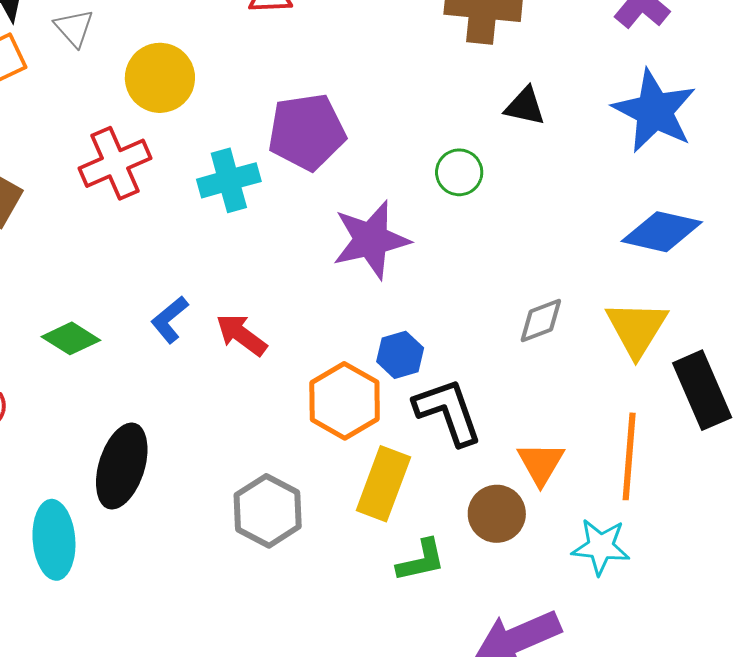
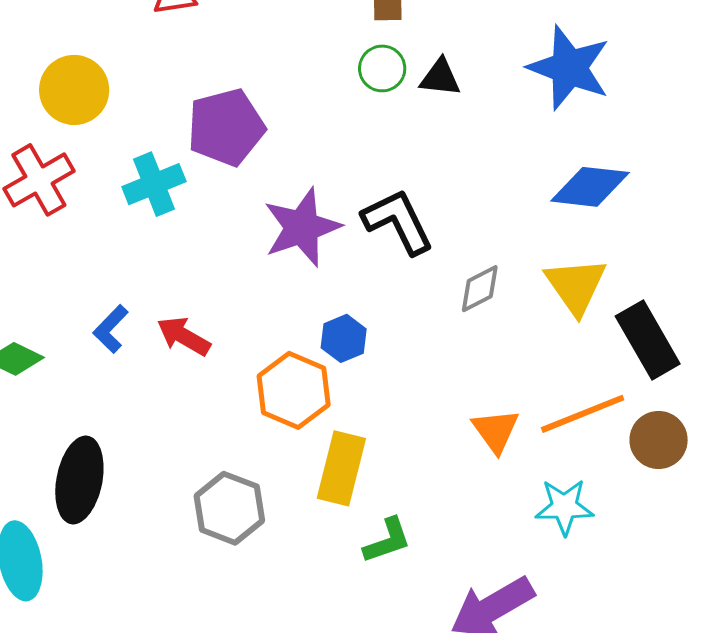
green circle: (459, 172) -> (382, 68), moved
black L-shape: (448, 412) -> (398, 222), moved
orange line: (629, 456) -> (583, 414), turned 70
brown circle: (497, 514) -> (659, 440), moved

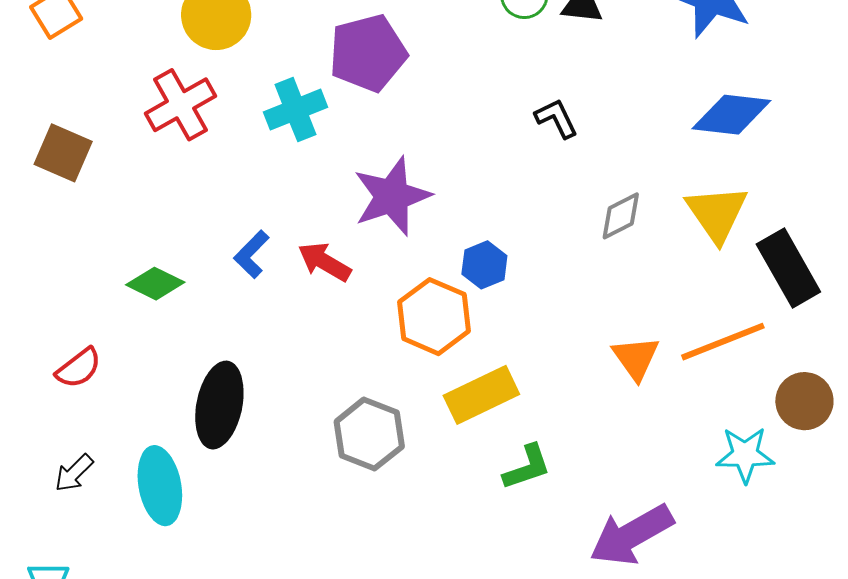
black L-shape: (398, 222) -> (556, 118), moved, size x0.6
purple star: (302, 227) -> (392, 196), moved
brown circle: (659, 440) -> (804, 401), moved
yellow rectangle: (341, 468) -> (481, 395), turned 50
cyan star: (564, 507) -> (745, 455), moved

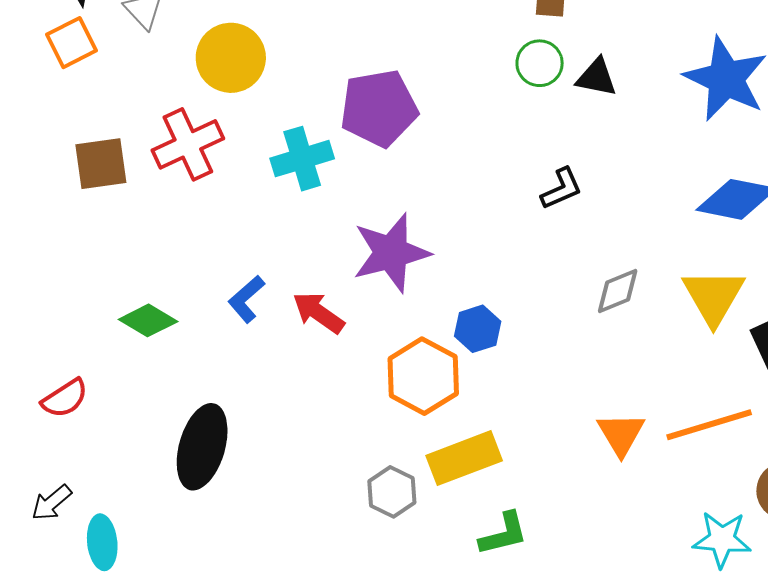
black L-shape: (556, 118) -> (561, 189), turned 87
brown square: (63, 153) -> (101, 164), moved, turned -36
gray hexagon: (369, 434) -> (392, 492), moved, size x0.7
cyan ellipse: (160, 486) -> (102, 542), moved, size x0.7

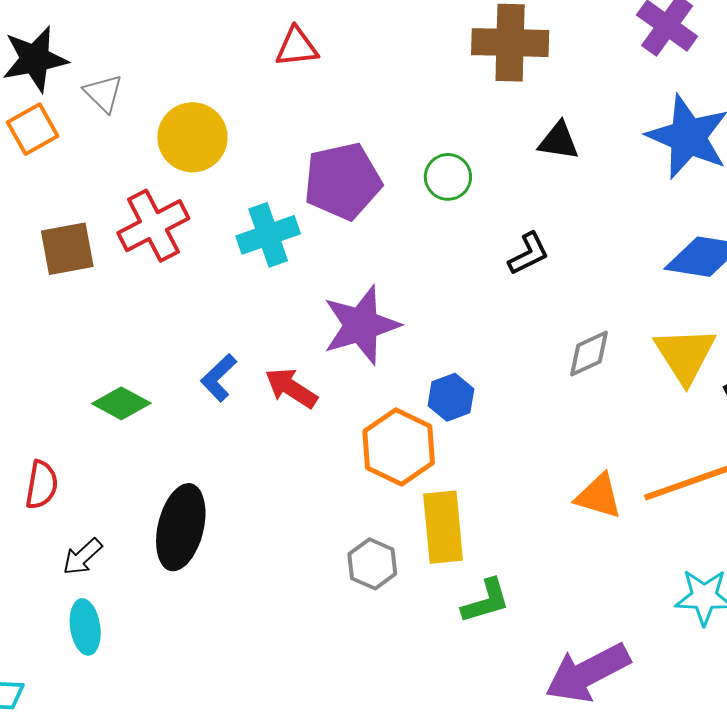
green circle: (540, 63) -> (448, 177), moved
red semicircle: (65, 398) -> (42, 485), turned -45
orange triangle: (621, 434) -> (599, 496), turned -40
yellow rectangle: (464, 458) -> (443, 527), turned -72
black arrow: (52, 503) -> (82, 557), moved

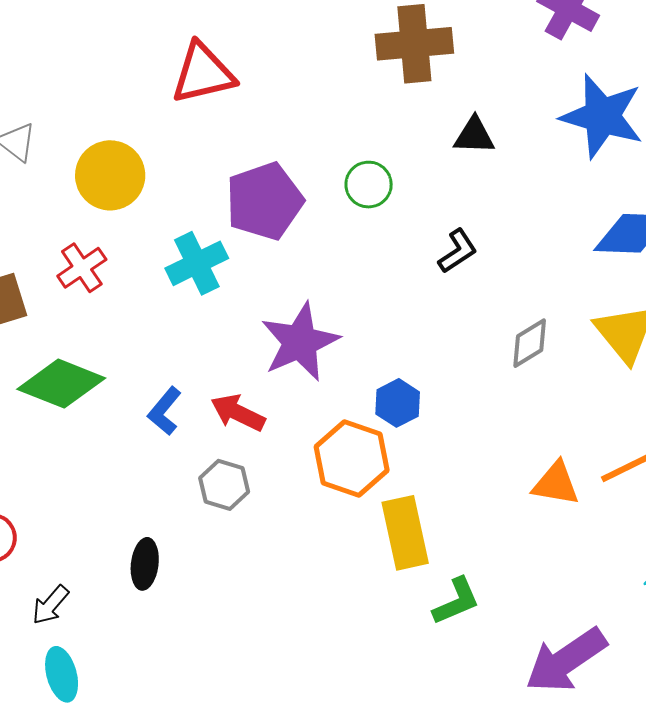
red triangle: (297, 47) -> (203, 73), size x1.5
red cross: (153, 226) -> (82, 268), size x0.7
green diamond: (121, 403) -> (61, 384), moved, size x1.5
black ellipse: (181, 527) -> (145, 564), size x0.6
gray hexagon: (372, 564) -> (224, 485), moved

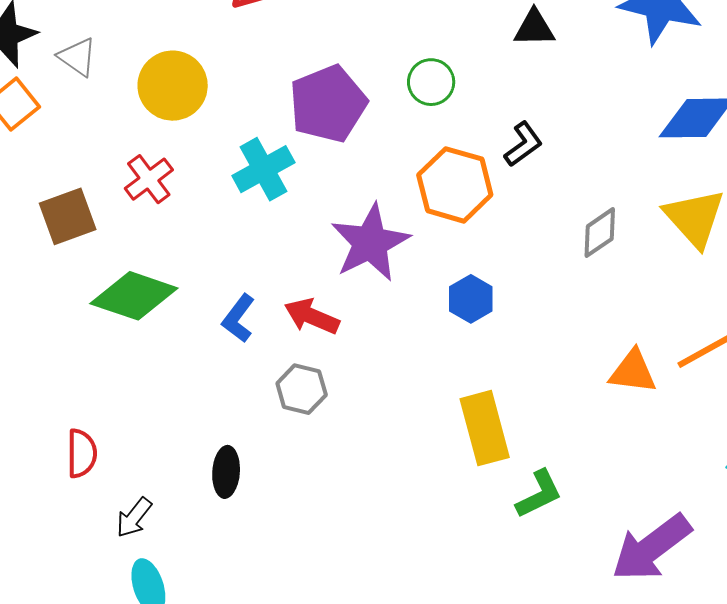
orange hexagon: (352, 458) -> (455, 185), moved

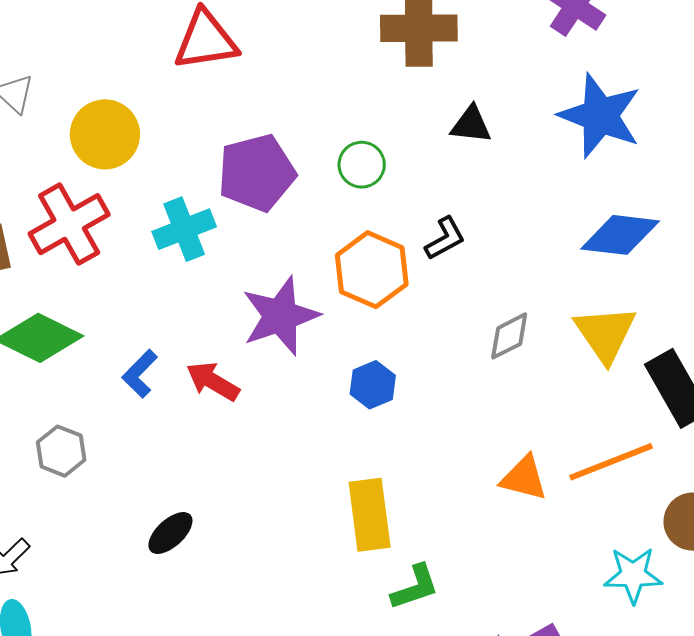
red cross: (149, 179) -> (69, 224), size x1.6
gray hexagon: (302, 389) -> (61, 451), moved
black ellipse: (226, 472) -> (170, 533), moved, turned 36

